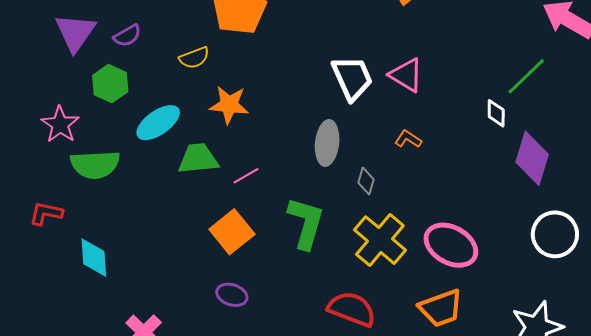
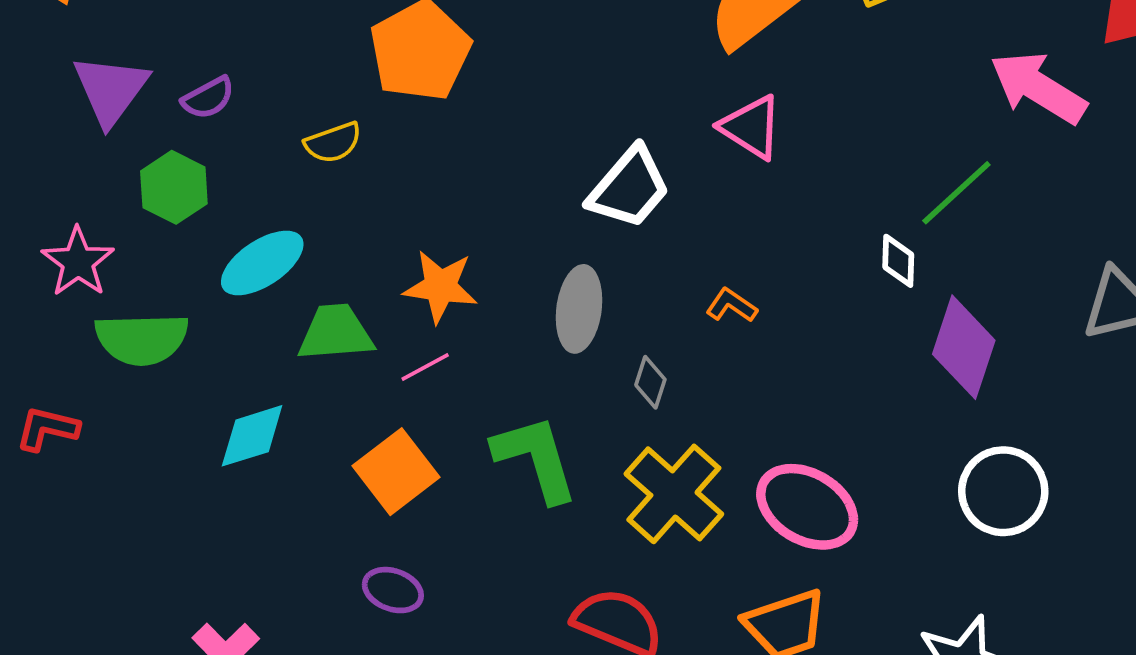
pink triangle: (406, 75) -> (751, 127), moved
white trapezoid: (352, 78) -> (629, 188), turned 63
orange star: (229, 105) -> (440, 286), moved
green L-shape: (306, 223) -> (536, 458), turned -34
cyan diamond: (94, 258) -> (252, 436), moved, turned 75

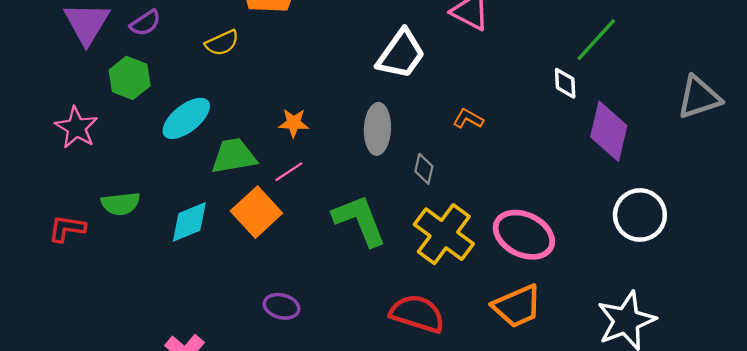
orange star: (440, 286) -> (294, 123), size x0.7
green semicircle: (142, 339) -> (121, 204), moved, size x0.7
orange square: (396, 472) -> (256, 212), moved

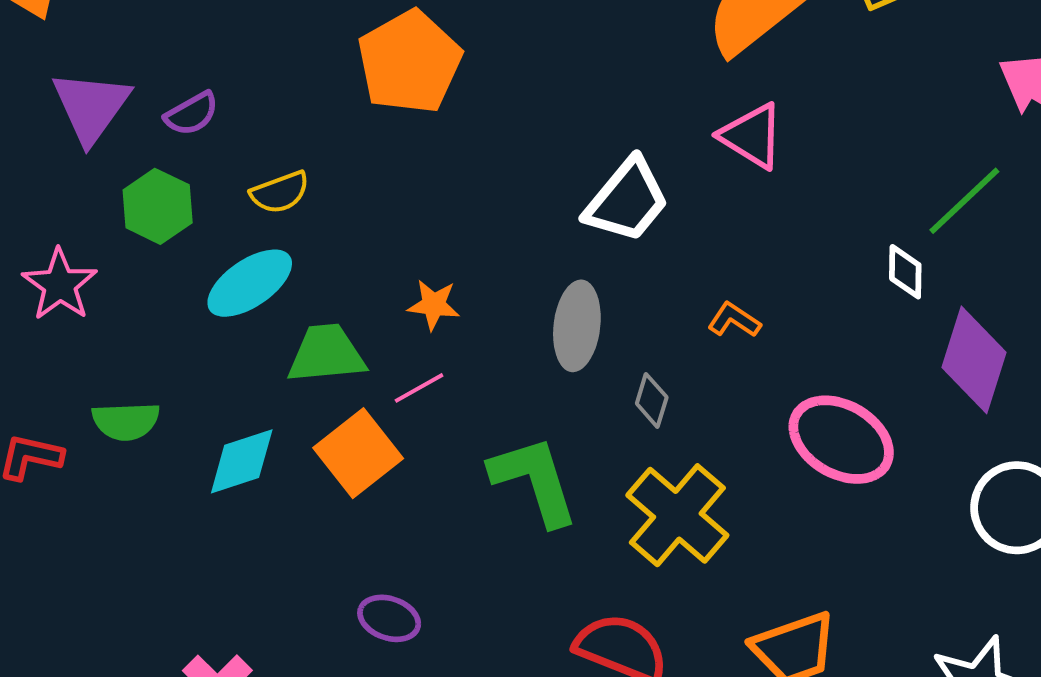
yellow semicircle: (222, 43) -> (280, 192), moved
pink ellipse: (524, 235) -> (841, 440), moved

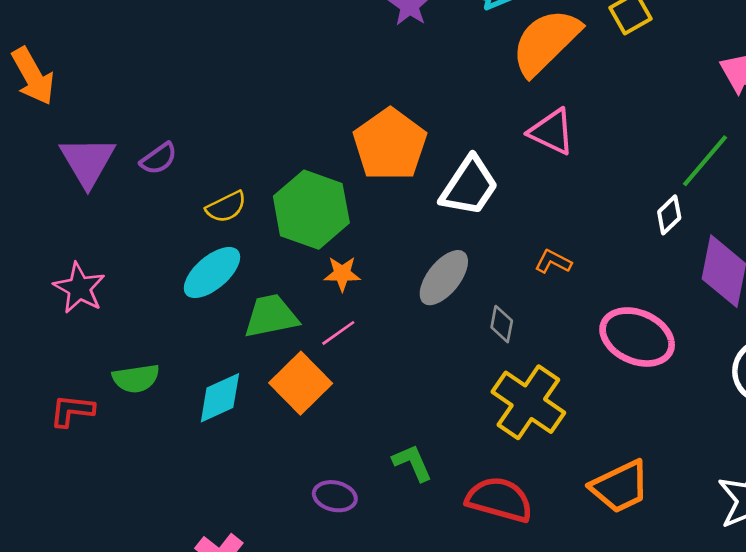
orange pentagon: (409, 62) -> (390, 145), moved
green hexagon: (158, 206) -> (311, 210), moved, size x1.5
white diamond: (905, 272) -> (669, 215), turned 51
gray ellipse: (577, 326) -> (444, 278), turned 38
green L-shape: (534, 481) -> (412, 463), moved, size x0.6

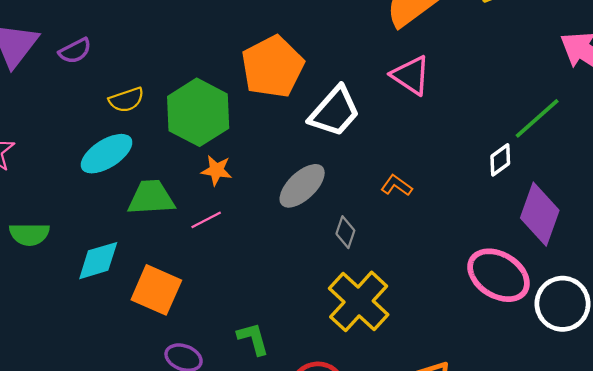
pink ellipse: (637, 337) -> (499, 275), moved
orange square: (301, 383) -> (156, 290), moved, turned -30

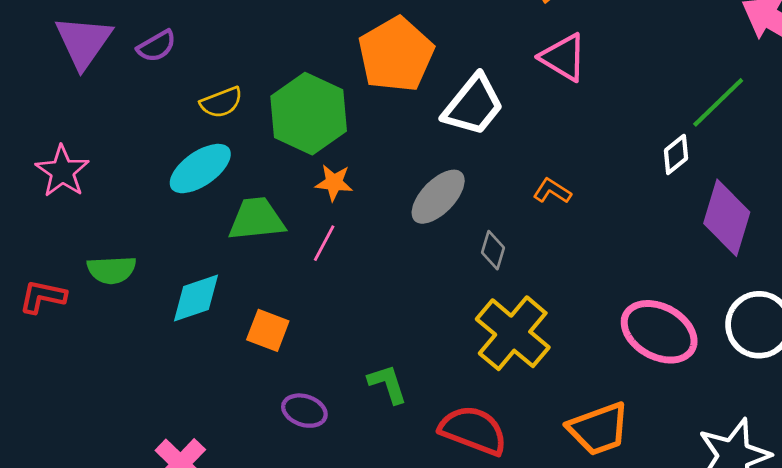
pink line: (206, 220) -> (324, 243), turned -32
pink ellipse: (499, 275) -> (659, 332), moved
orange square: (156, 290) -> (268, 330), size x0.7

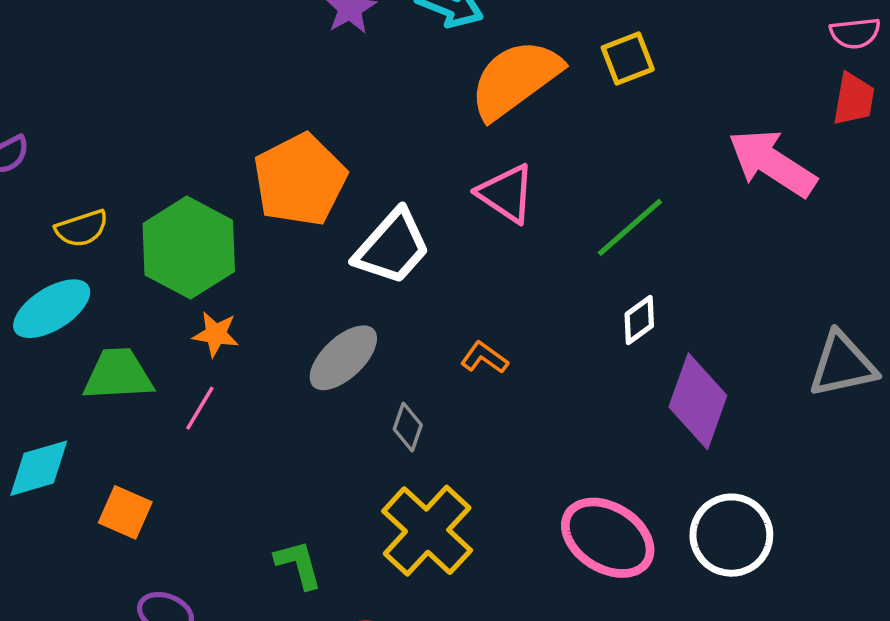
green line: (718, 102) -> (630, 227), moved
green L-shape: (387, 384) -> (298, 564), moved

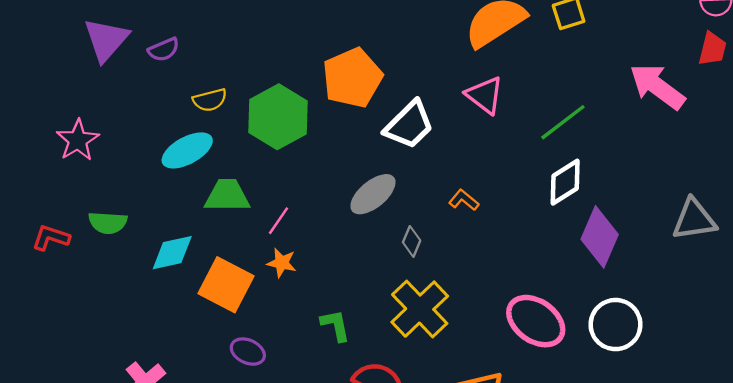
white diamond: (639, 320) -> (565, 182), size x1.5
orange star: (216, 334) -> (282, 263), moved
orange square: (125, 512) -> (226, 285), size x1.6

